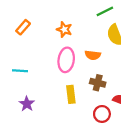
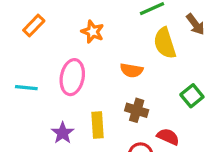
pink ellipse: (66, 60) -> (72, 77), moved
purple star: (27, 104) -> (63, 133), moved

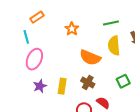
orange semicircle: (132, 70) -> (90, 58), size x1.5
pink ellipse: (72, 77) -> (34, 59), moved
cyan line: (26, 88) -> (26, 37), moved, turned 56

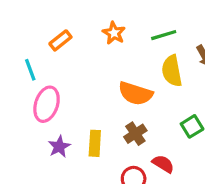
orange rectangle: (37, 17) -> (60, 40), moved
orange star: (72, 29) -> (114, 33), moved
brown cross: (88, 82) -> (135, 134), turned 32

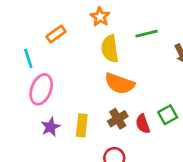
orange star: (114, 33) -> (100, 17), moved
yellow semicircle: (172, 71) -> (110, 49), moved
red semicircle: (163, 164) -> (143, 124), moved, turned -144

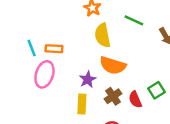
orange rectangle: (56, 34) -> (54, 49), moved, turned 42
green line: (147, 34) -> (134, 20), turned 42
purple star: (51, 127) -> (88, 79), moved

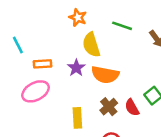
cyan line: (32, 48) -> (18, 45), moved
pink ellipse: (44, 74) -> (36, 91), turned 50
purple star: (88, 79) -> (76, 68), moved

